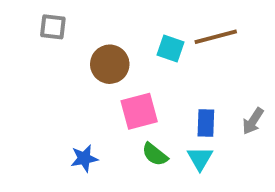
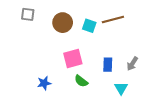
brown circle: (110, 64) -> (63, 23), moved
cyan triangle: (200, 158) -> (121, 88), moved

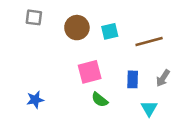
brown line: (113, 19) -> (149, 41), moved
cyan square: (89, 26) -> (110, 31), turned -32
blue star: (44, 83) -> (35, 100), moved

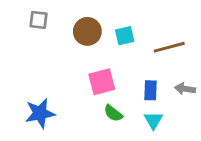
gray arrow: (163, 78) -> (185, 89), turned 66
blue star: (35, 100) -> (40, 113), size x1.5
cyan triangle: (149, 109) -> (153, 120), moved

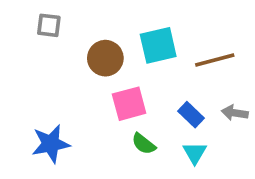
brown circle: (87, 31) -> (105, 58), moved
cyan square: (125, 36) -> (158, 45), size x1.5
blue rectangle: (151, 90) -> (191, 115), turned -48

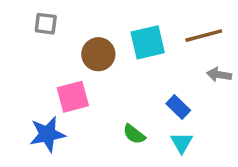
brown line: (215, 60) -> (204, 36), moved
pink square: (129, 104) -> (73, 97), moved
gray arrow: (235, 113) -> (219, 75), moved

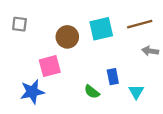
gray square: (46, 24) -> (19, 24), moved
blue rectangle: (178, 107) -> (113, 77), moved, turned 35
cyan triangle: (182, 143) -> (136, 92), moved

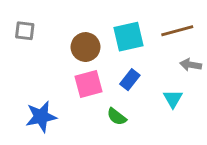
pink square: (50, 66) -> (88, 84), moved
blue rectangle: (113, 77) -> (130, 80), moved, turned 49
cyan triangle: (136, 92) -> (173, 99), moved

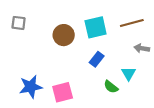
pink square: (88, 84) -> (63, 92), moved
green semicircle: (117, 117) -> (111, 87), moved

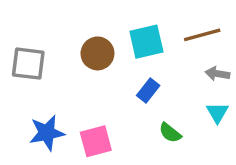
gray square: (19, 23) -> (28, 64), moved, size x1.5
cyan triangle: (129, 74) -> (217, 113), moved

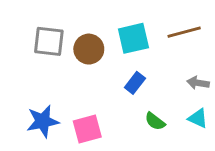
gray square: (28, 64) -> (49, 41), moved
gray arrow: (217, 74) -> (198, 83), moved
cyan triangle: (217, 113) -> (198, 118), moved, turned -35

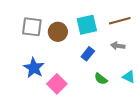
gray arrow: (198, 83) -> (118, 46), moved
blue star: (43, 121) -> (34, 68), moved, turned -30
pink square: (87, 129) -> (57, 84), turned -30

